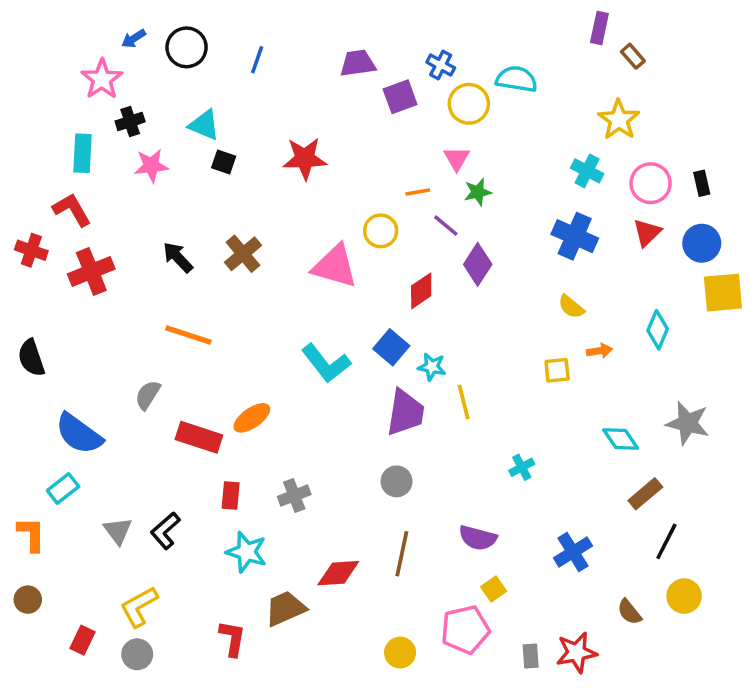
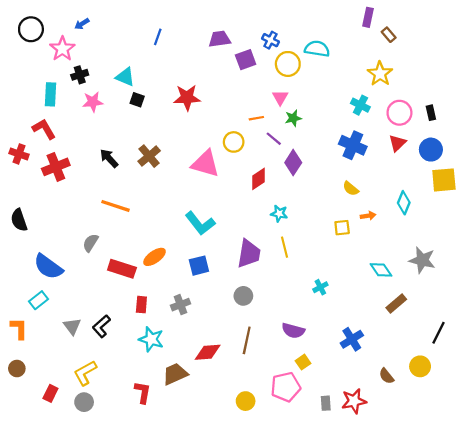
black circle: (187, 47) -> (31, 29), moved
blue square: (391, 347) -> (199, 266), moved, turned 36
cyan star: (432, 367) -> (279, 214), moved
black line: (666, 541) -> (438, 333), moved

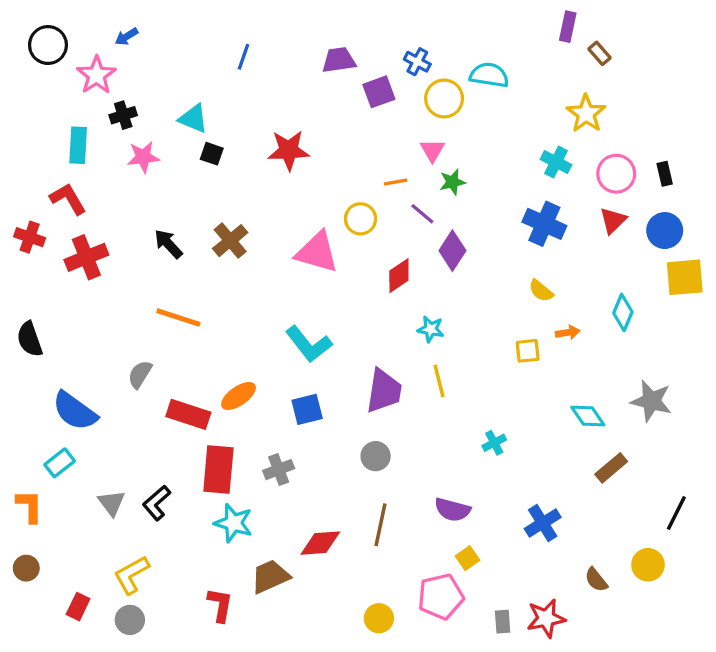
red rectangle: (141, 305) -> (218, 470), size x1.8

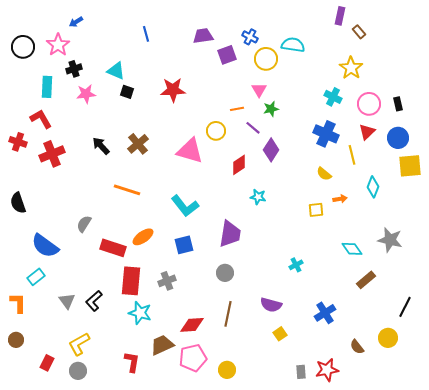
black circle: (48, 45) -> (23, 47), moved
blue line: (244, 57) -> (146, 34), turned -35
orange line: (178, 317) -> (127, 190), moved
yellow line: (439, 381) -> (352, 155), moved
pink pentagon: (441, 597) -> (193, 358), moved

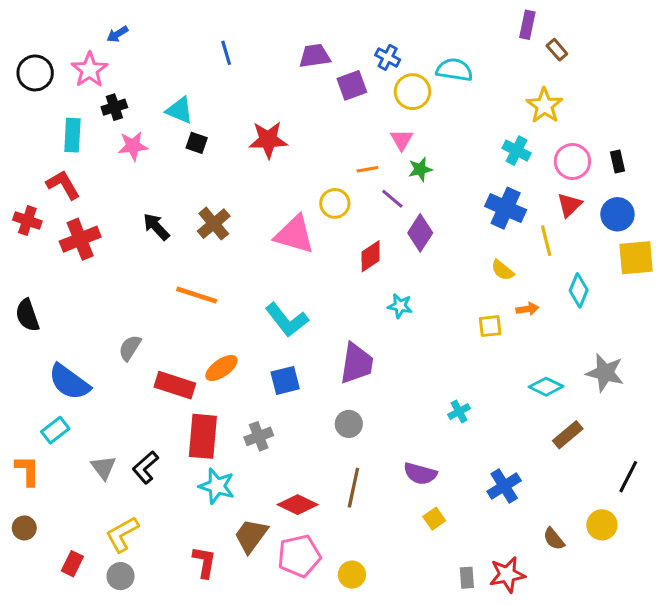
cyan diamond: (352, 249) -> (546, 387), turned -30
red diamond: (192, 325) -> (298, 505), turned 30
brown trapezoid: (162, 345) -> (251, 536), turned -30

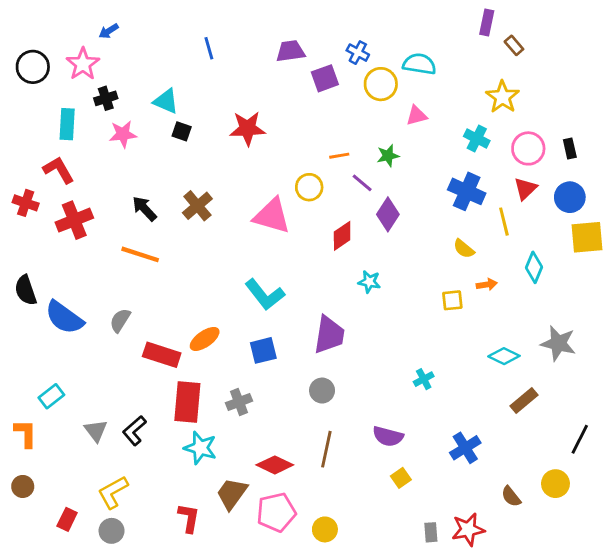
pink triangle: (402, 140) -> (417, 116), moved, turned 45
orange line: (197, 295) -> (140, 254), moved
blue semicircle: (69, 382) -> (64, 317), moved

